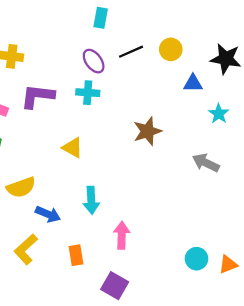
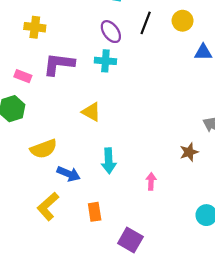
black line: (131, 52) -> (146, 23), turned -45
brown star: (147, 131) -> (189, 152), moved, size x0.7
pink arrow: (122, 235) -> (151, 181), moved, size x0.7

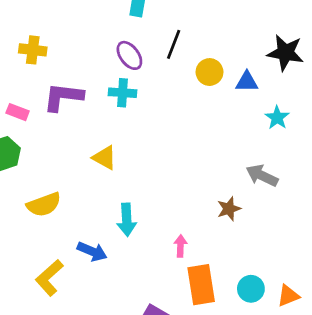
yellow circle: (183, 21) -> (210, 72), moved
blue arrow: (69, 174) -> (92, 252), moved
orange rectangle: (95, 212) -> (201, 285), moved, size x1.6

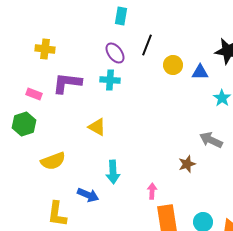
yellow L-shape: (49, 278) -> (57, 214), turned -40

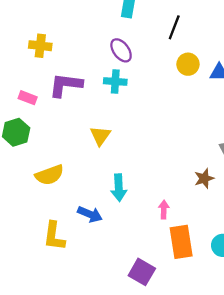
black line: (147, 45) -> (174, 27), moved
yellow triangle: (97, 127) -> (100, 136), turned 36

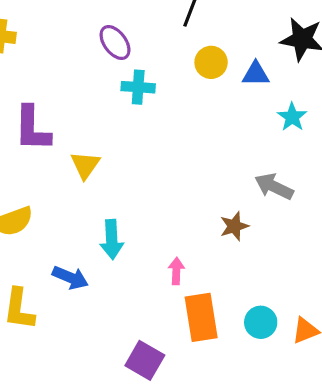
cyan cross: (115, 82) -> (138, 87), moved
purple L-shape: (66, 85) -> (32, 129), moved, turned -96

